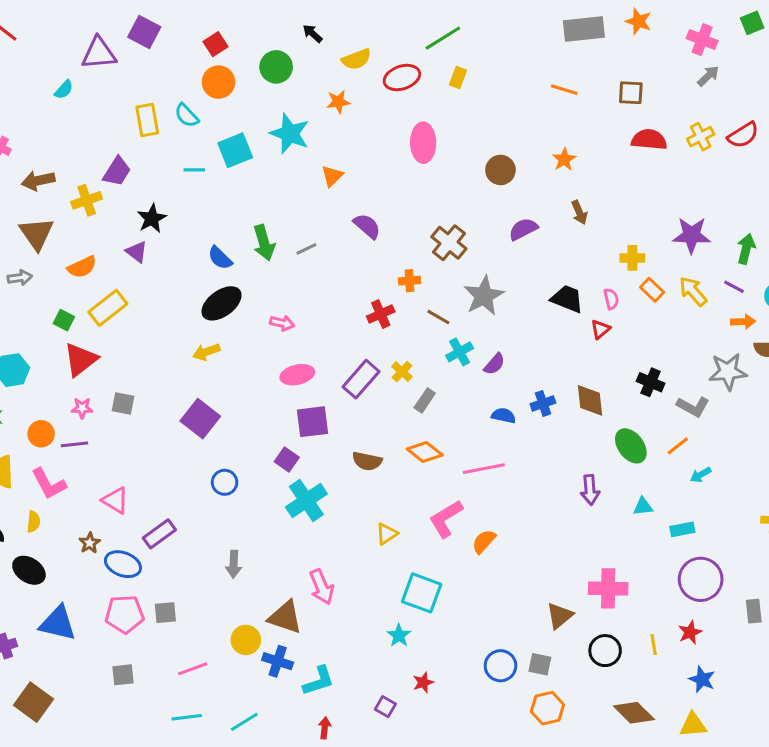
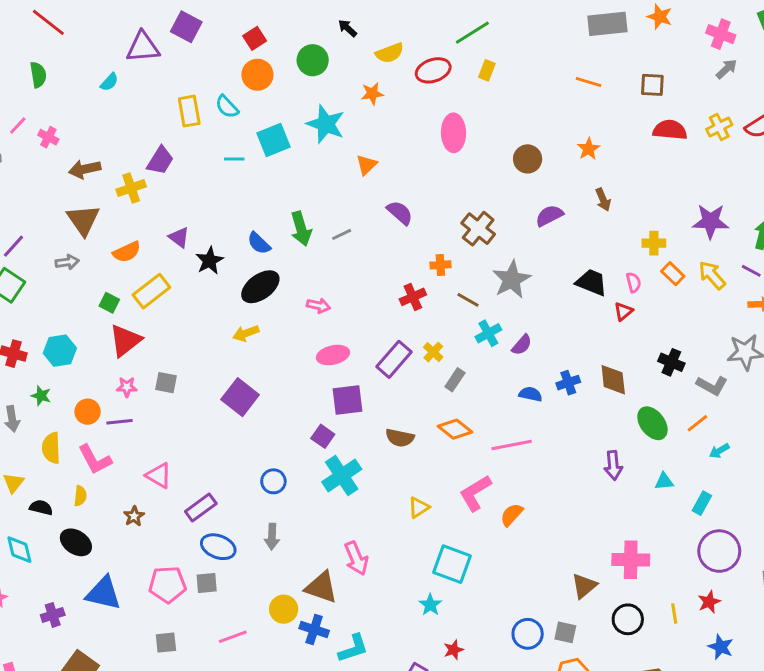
black star: (152, 218) -> (210, 261), moved
blue circle: (225, 482) -> (273, 481), moved
cyan rectangle: (682, 529) -> (702, 503), turned -50
blue ellipse: (123, 564) -> (218, 547), moved

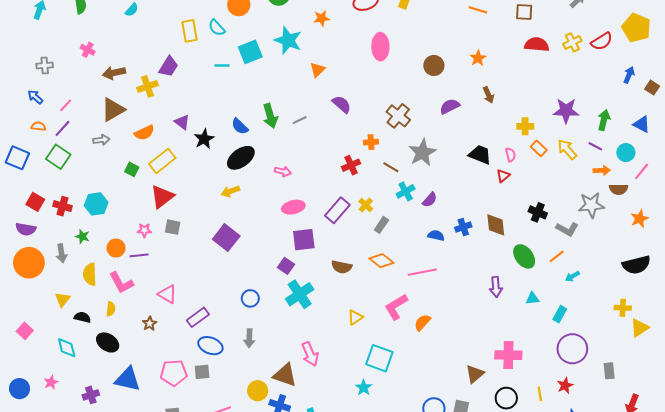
pink line: (18, 126) -> (66, 105), moved
brown triangle: (83, 220) -> (113, 110), turned 35
red triangle: (125, 340) -> (162, 197), moved

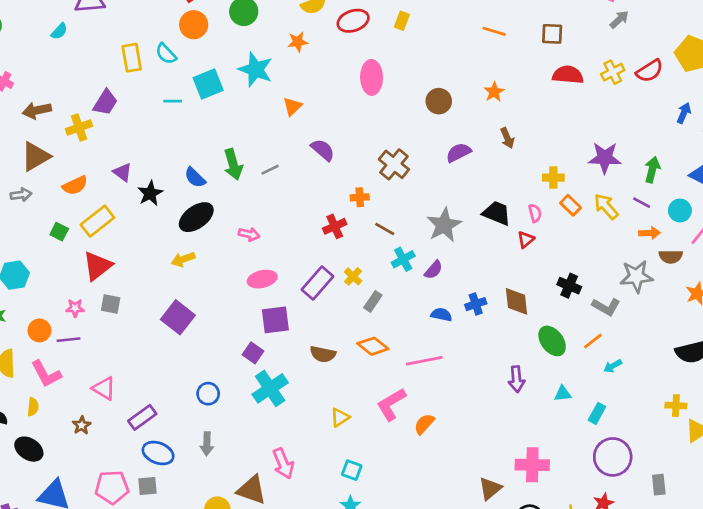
gray star: (422, 153) -> (444, 225), moved
cyan square: (379, 358) -> (352, 470), moved, size x0.6

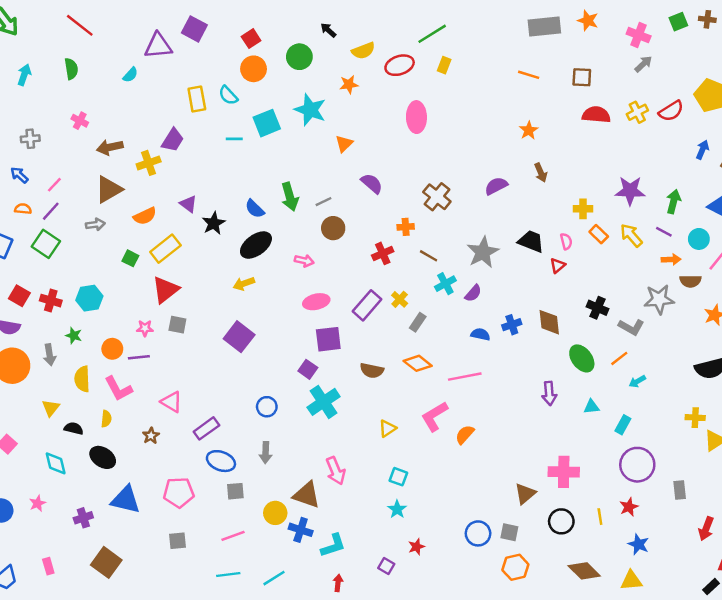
brown circle: (439, 101) -> (333, 228), moved
gray square: (148, 486) -> (235, 491), moved

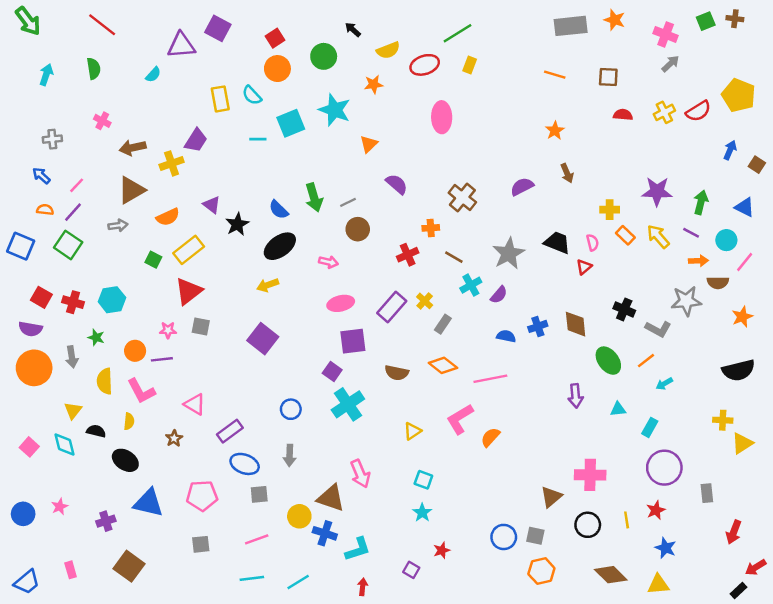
red semicircle: (596, 115) -> (623, 115), size x0.7
cyan diamond: (56, 463) -> (64, 444), moved

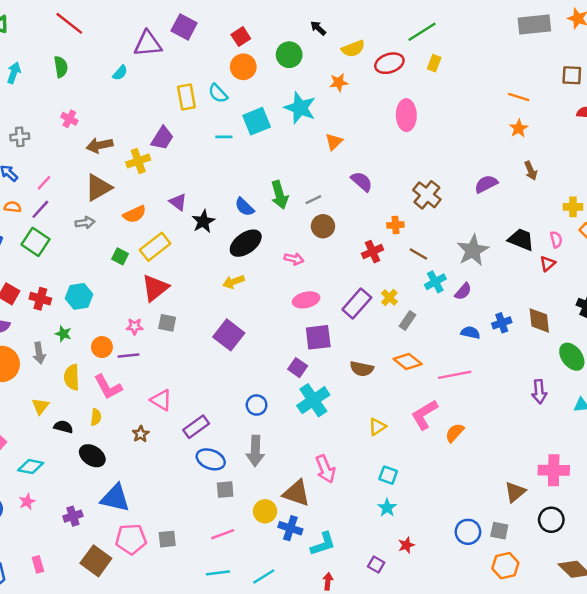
orange line: (555, 75) -> (519, 97), moved
cyan diamond: (64, 444) -> (31, 467), moved, turned -65
gray arrow: (290, 455) -> (255, 451), size x1.4
pink pentagon: (202, 496) -> (131, 539), moved

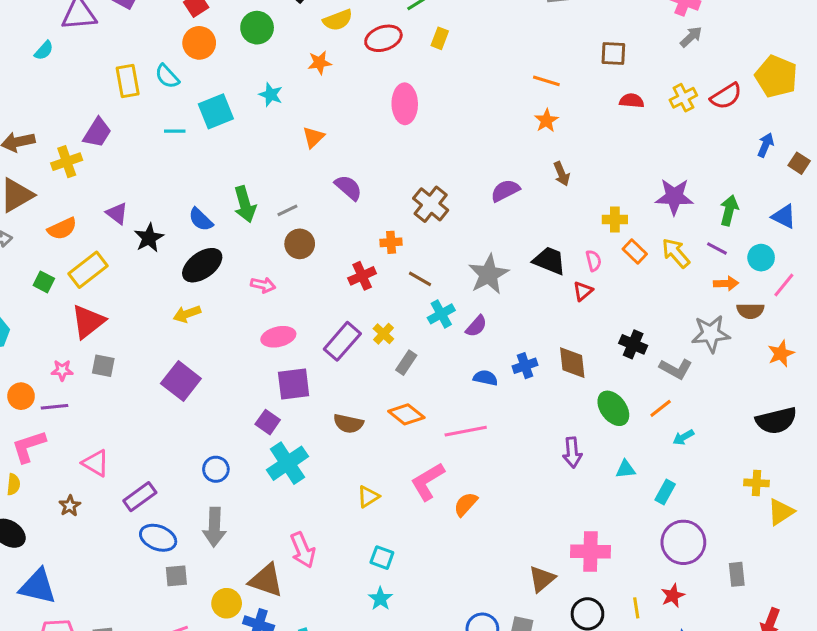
cyan star: (300, 108) -> (271, 95), size x0.6
pink L-shape: (108, 387) -> (29, 446), turned 100

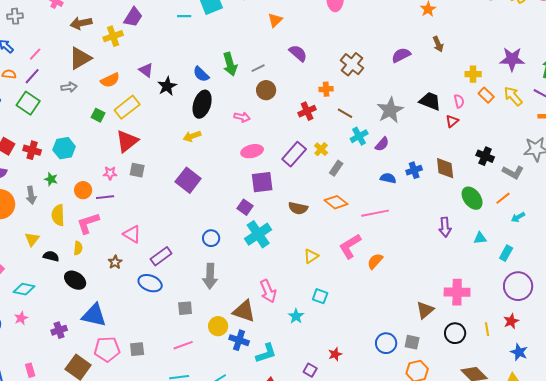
black ellipse: (202, 265) -> (202, 104), turned -36
blue ellipse: (158, 538) -> (150, 283), moved
cyan star: (380, 599) -> (296, 316), moved

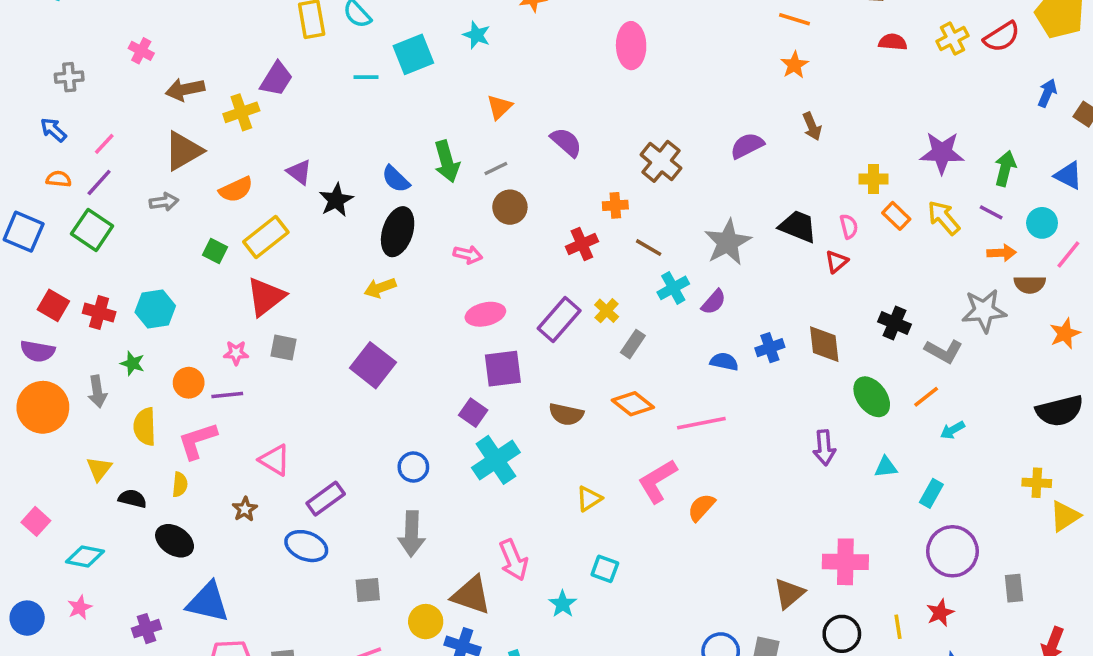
orange triangle: (275, 20) -> (499, 107), moved

